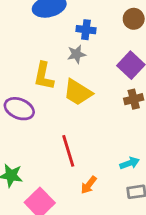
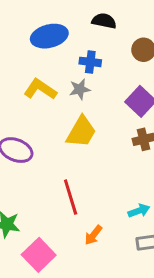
yellow L-shape: (44, 76) -> (40, 89), moved, turned 112
yellow trapezoid: (78, 92) -> (81, 132), turned -92

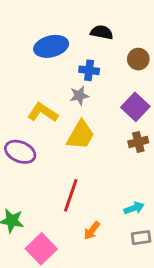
yellow L-shape: (40, 89) -> (43, 112), moved
red line: (71, 197) -> (71, 195), turned 36

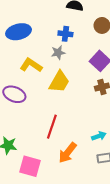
blue ellipse: (51, 46) -> (19, 32), moved
orange arrow: (92, 231) -> (68, 153), size x1.5
pink square: (41, 249) -> (30, 166), turned -30

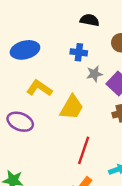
gray star: (58, 53) -> (94, 74), moved
red line: (52, 127) -> (84, 150), moved

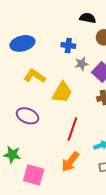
black semicircle: (90, 20) -> (88, 18), moved
purple ellipse: (20, 122) -> (28, 116), moved

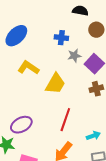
blue ellipse: (22, 43) -> (16, 36), turned -30
purple ellipse: (28, 116) -> (21, 125), moved, turned -50

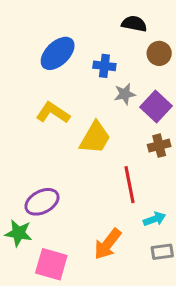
blue ellipse: (16, 36) -> (58, 53), moved
red line: (65, 120) -> (129, 185), moved, turned -30

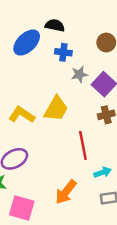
black semicircle: (134, 24) -> (55, 25), moved
yellow L-shape: (53, 113) -> (22, 115), moved

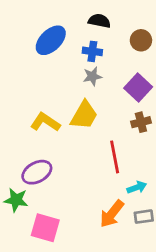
black semicircle: (55, 25) -> (99, 21), moved
gray star: (79, 74) -> (92, 76), moved
orange arrow: (66, 192) -> (112, 214), moved

